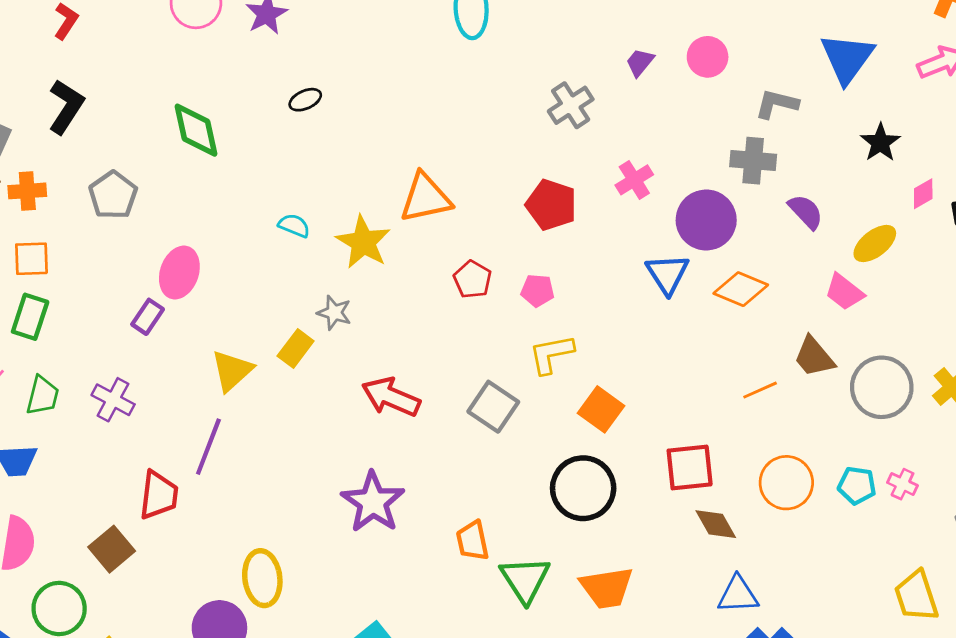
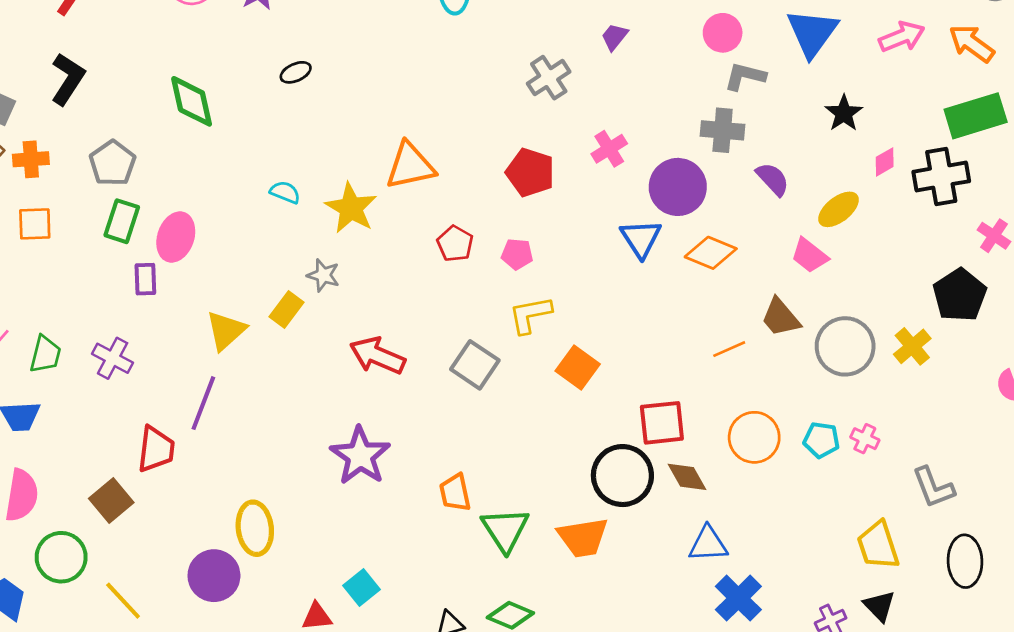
pink circle: (708, 57) -> (723, 33), moved
green rectangle: (30, 317) -> (122, 221), moved
purple rectangle: (148, 317) -> (145, 279), turned -36
black circle: (583, 488) -> (622, 476), moved

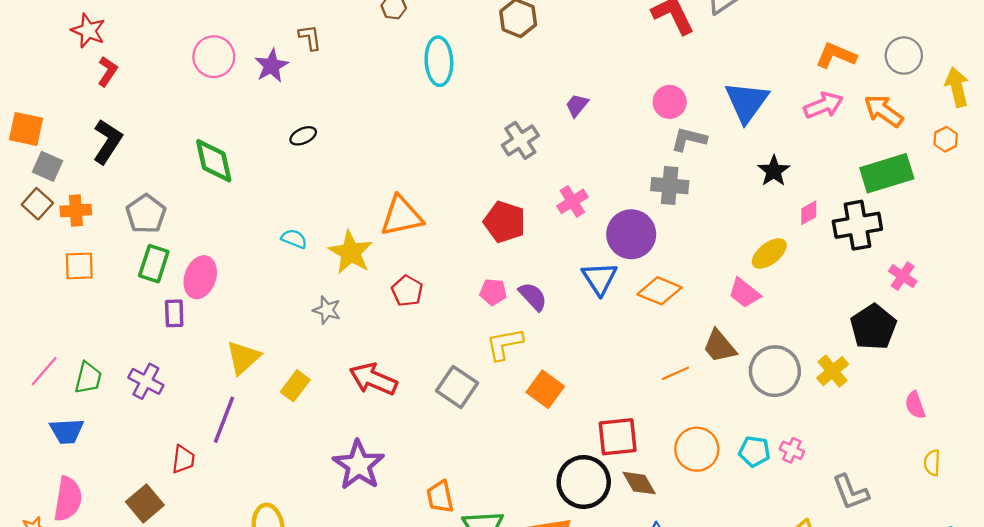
purple semicircle: (773, 179) -> (533, 296), moved
red pentagon: (455, 244) -> (407, 291), moved
yellow rectangle: (286, 310) -> (295, 386), moved
red trapezoid: (156, 449) -> (183, 459), size x0.7

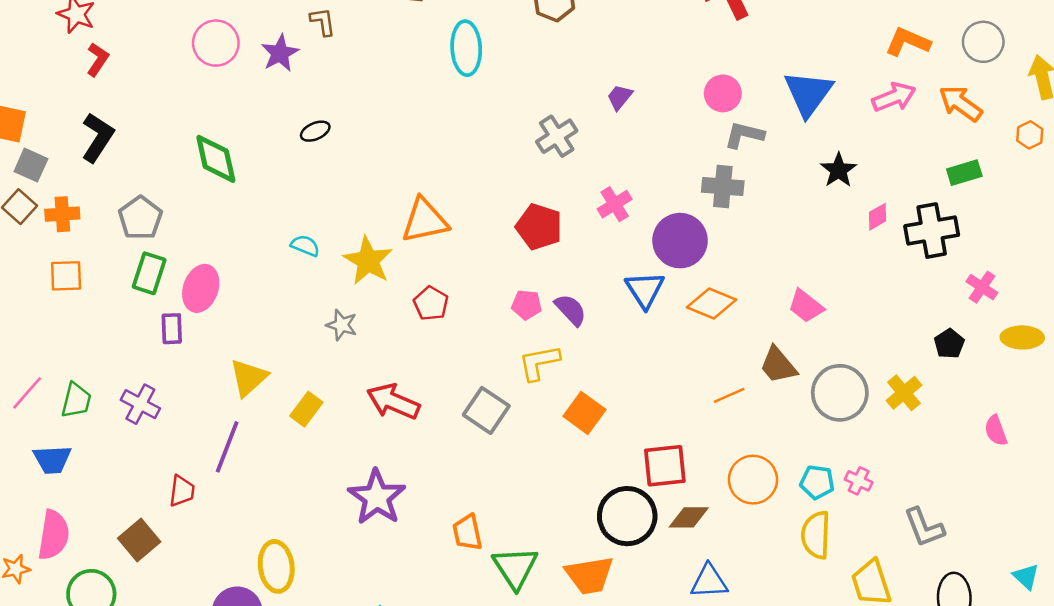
green rectangle: (887, 173) -> (964, 173), size x0.6
yellow ellipse: (769, 253) -> (1022, 337), moved, turned 39
black pentagon: (873, 327) -> (949, 344), size x0.6
yellow semicircle: (932, 463) -> (816, 535), moved, size x1.6
brown diamond: (639, 483) -> (689, 517), turned -60

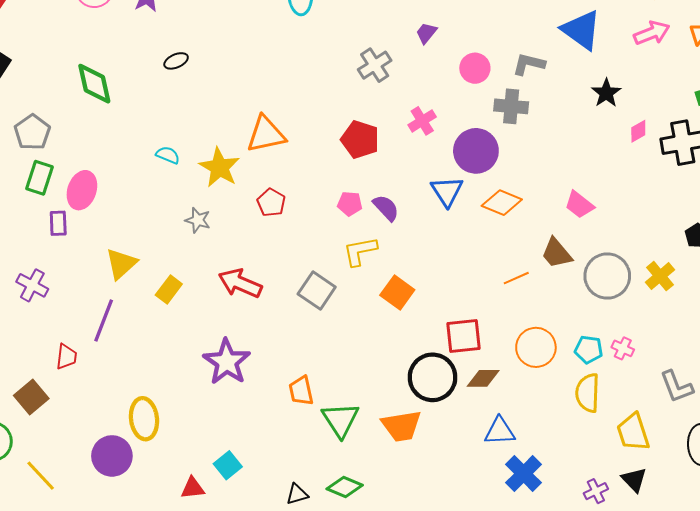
pink circle: (723, 93) -> (475, 68), moved
blue triangle: (808, 93) -> (581, 30), turned -30

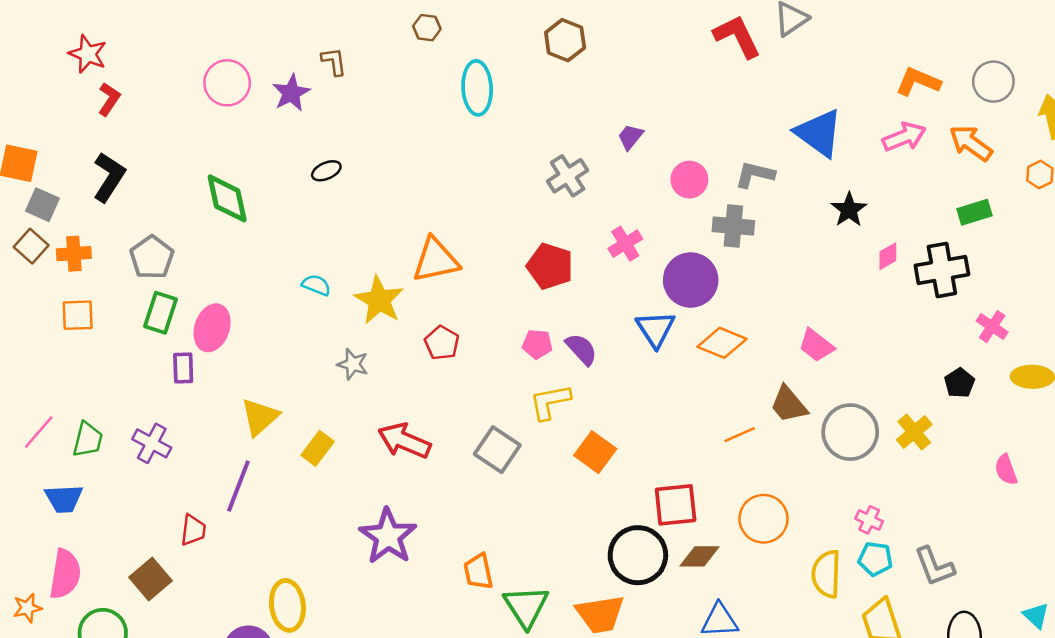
cyan pentagon: (589, 349) -> (875, 559), moved

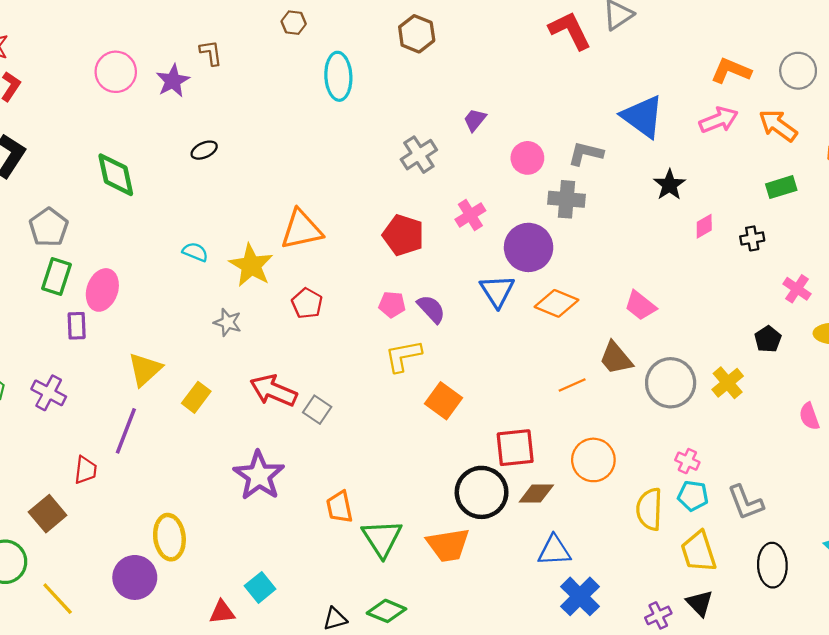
black cross: (942, 270) -> (752, 238), size x0.5
gray square: (497, 450) -> (317, 410), moved, size x0.7

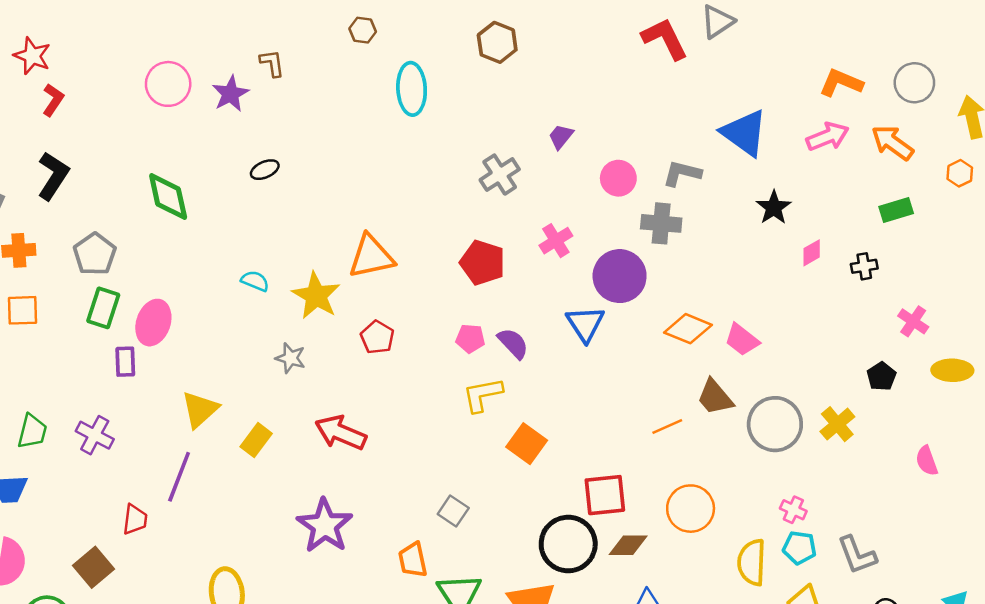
orange diamond: (556, 303) -> (688, 329), moved
gray square: (317, 410) -> (453, 511), moved

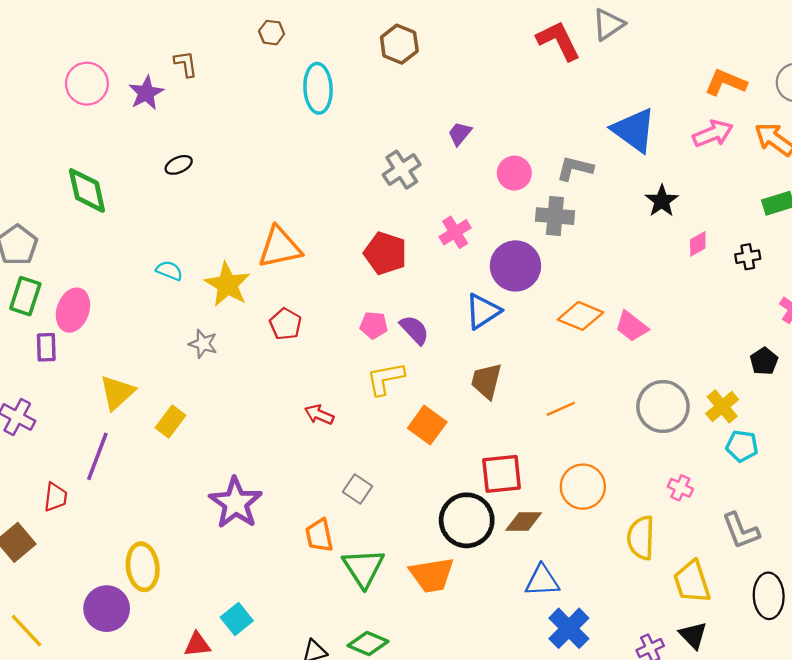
blue triangle: (585, 324) -> (483, 311), turned 30
brown trapezoid: (715, 397) -> (486, 381), moved, turned 54
red arrow: (341, 433) -> (319, 415), moved, size x0.6
cyan pentagon: (799, 548) -> (742, 446), moved

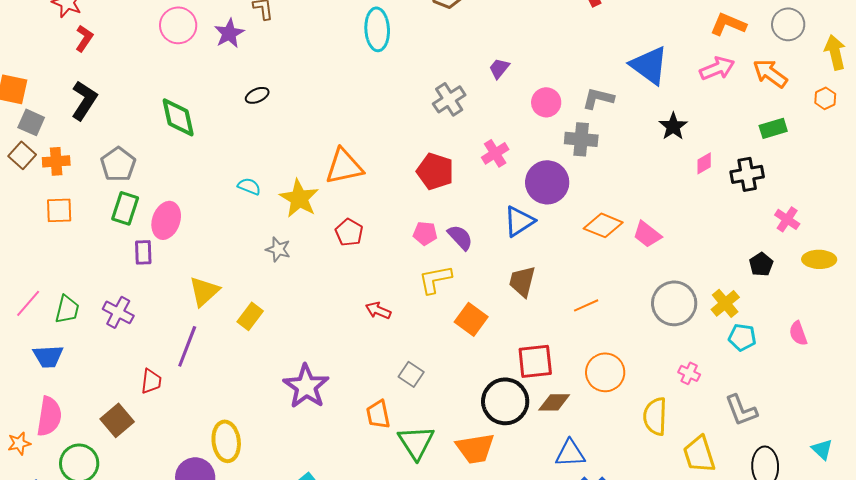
black cross: (748, 257) -> (747, 174), size x1.5

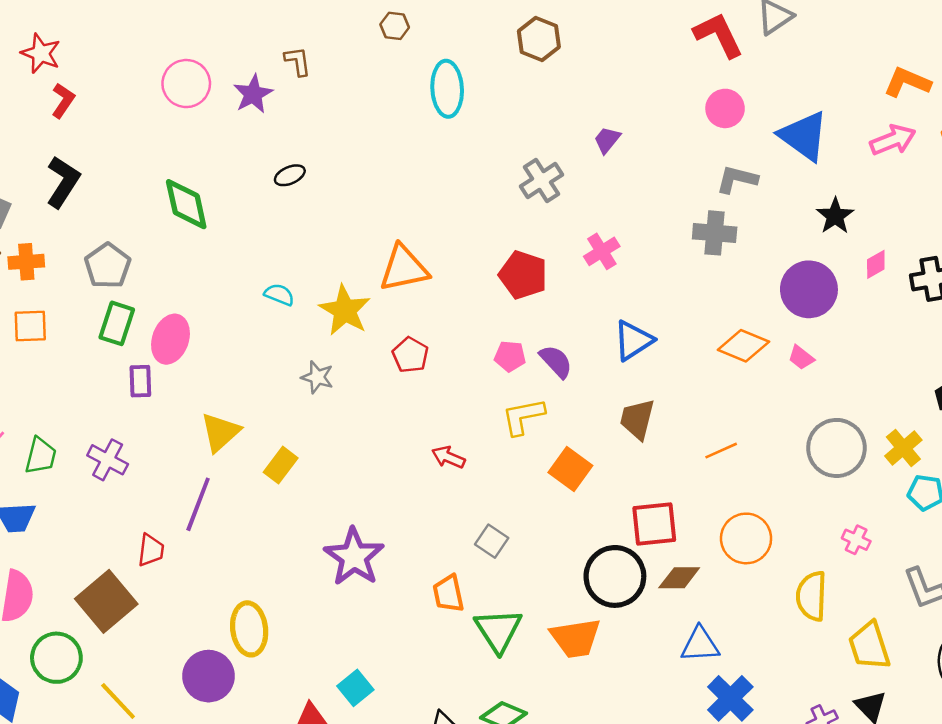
pink circle: (546, 102) -> (725, 108), moved
purple circle: (547, 182) -> (809, 289), moved
pink trapezoid: (647, 234) -> (801, 358), size x0.7
brown square: (117, 420) -> (106, 601), size x1.4

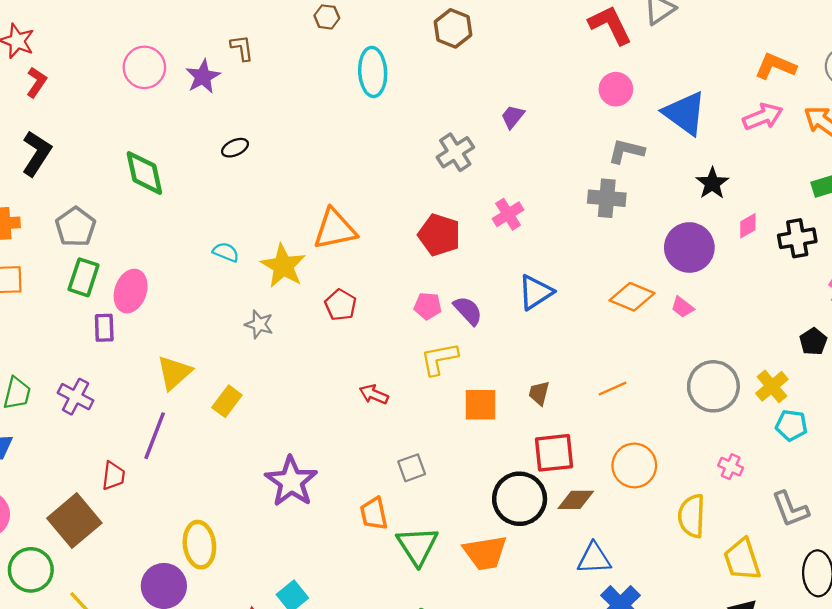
brown trapezoid: (637, 419) -> (539, 393), moved, size x0.7
orange square: (570, 469) -> (481, 405), turned -36
gray square: (492, 541) -> (412, 468), turned 36

